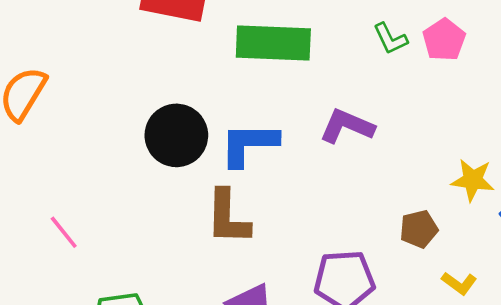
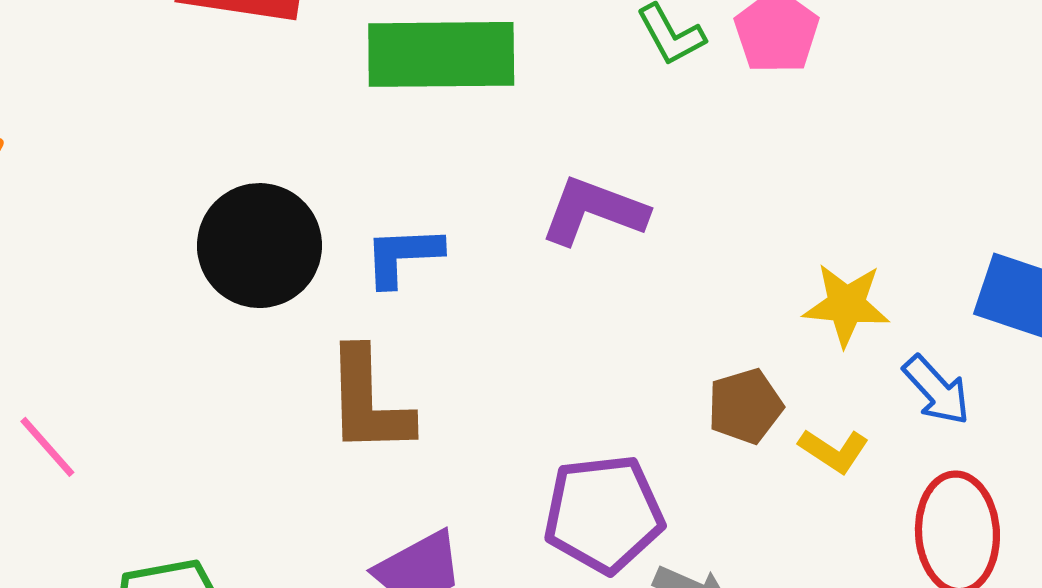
blue L-shape: (249, 144) -> (403, 256), size x0.7
yellow L-shape: (459, 283) -> (834, 451), moved

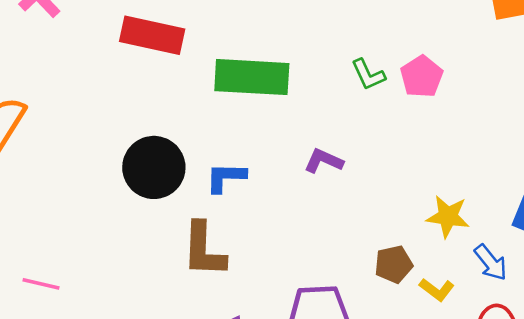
purple L-shape: (594, 211) -> (324, 161), size x0.7
pink line: (47, 447) -> (41, 284), moved, turned -39

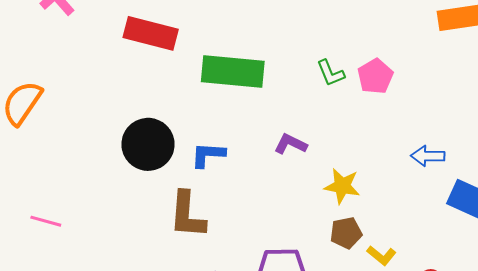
yellow star: (448, 216) -> (342, 186), moved
blue arrow: (491, 262) -> (428, 156), moved, turned 128
pink line: (41, 284) -> (46, 221), moved

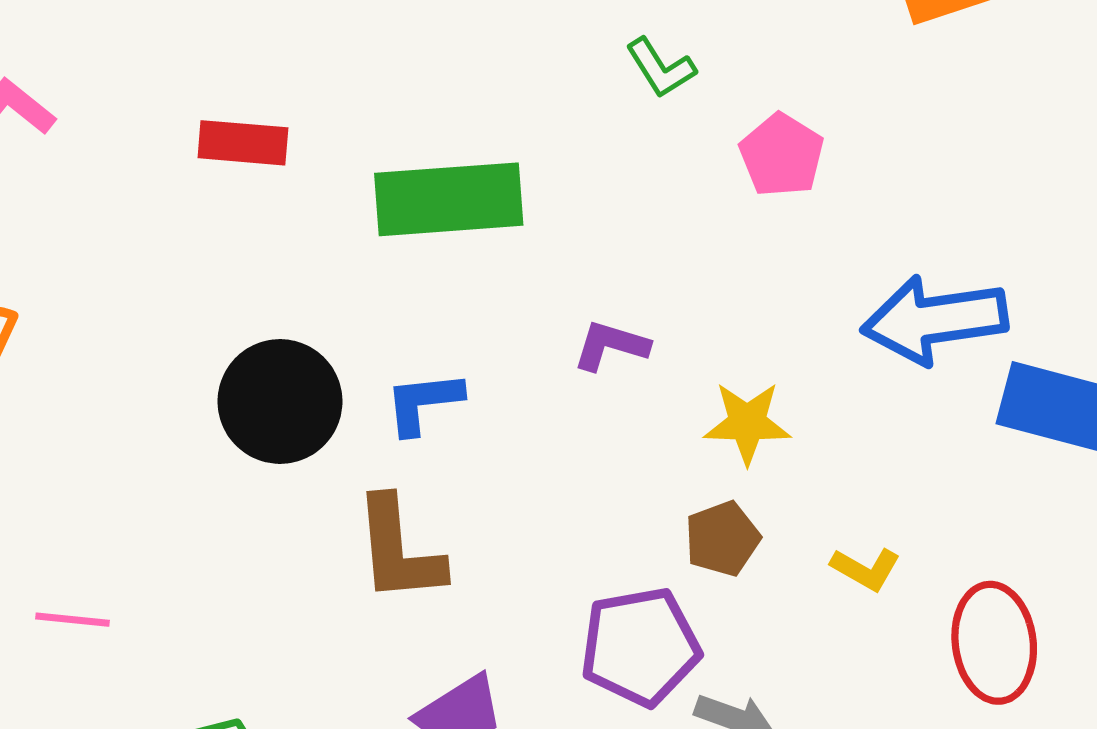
red rectangle: (151, 33) -> (243, 143), size x0.7
green L-shape: (331, 73) -> (661, 68), moved
blue arrow: (428, 156) -> (935, 320), size x1.8
brown pentagon: (346, 233) -> (722, 539), moved

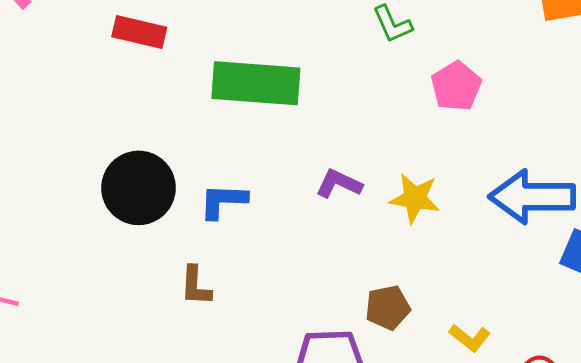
yellow star: (747, 423) -> (415, 198), moved
brown L-shape: (399, 550) -> (196, 286), size x0.6

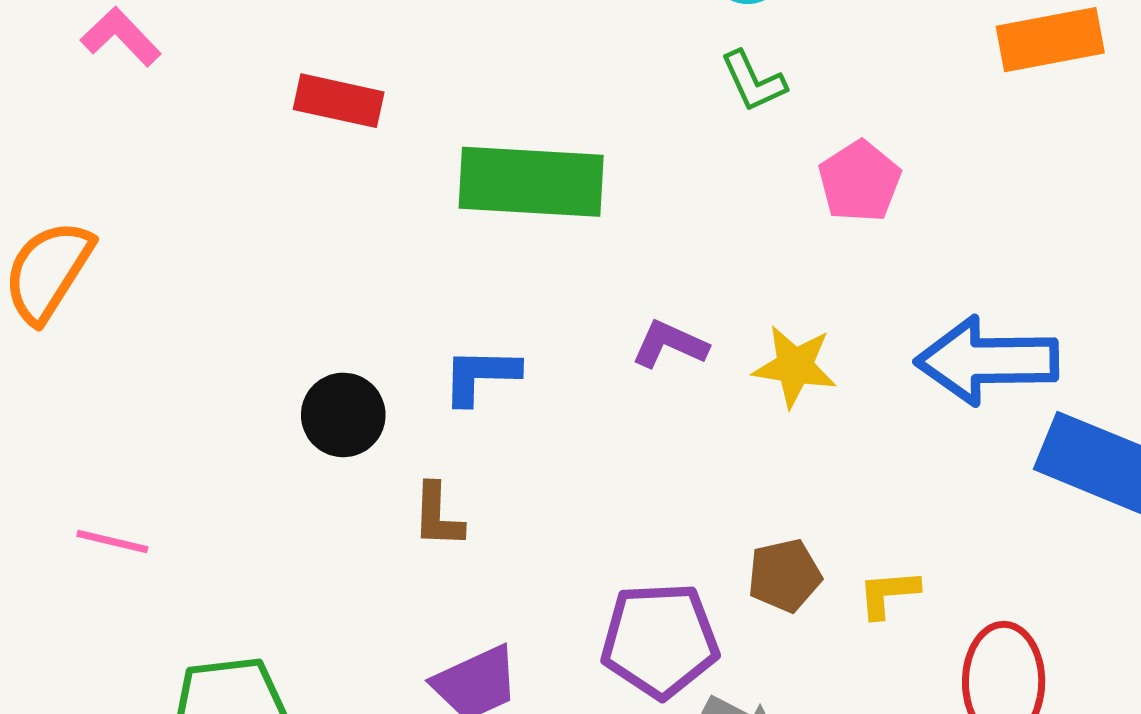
black circle: (139, 188) -> (343, 415), moved, size x0.7
brown pentagon: (388, 307) -> (785, 576), moved
yellow L-shape: (470, 338) -> (888, 594), turned 138

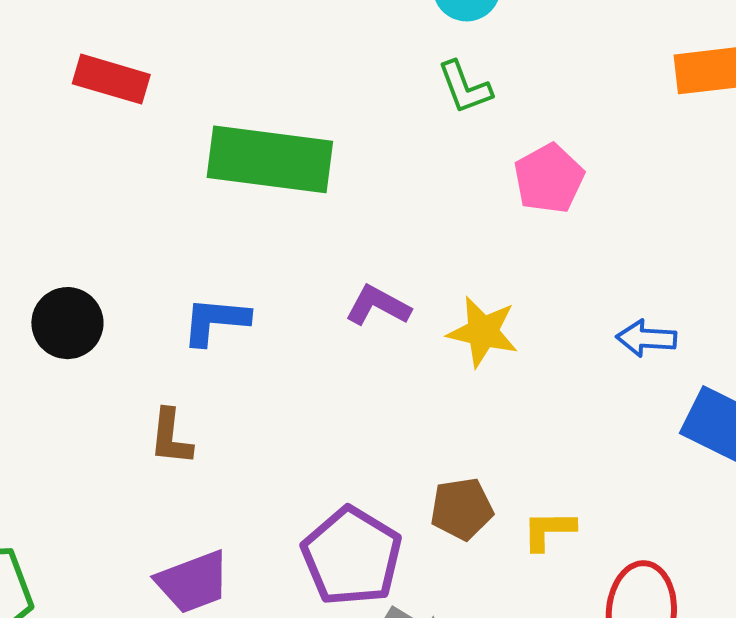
blue arrow: (987, 361) -> (646, 338), size x0.5
black circle: (343, 415) -> (67, 323), moved
purple pentagon: (660, 640) -> (352, 556), turned 30

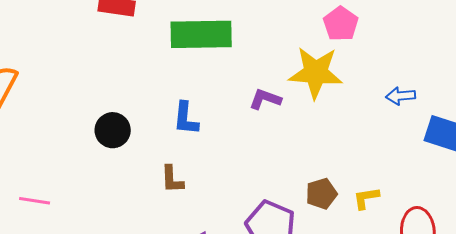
blue L-shape: (215, 321) -> (186, 118), turned -81
yellow star: (483, 332) -> (316, 73), moved, size x1.5

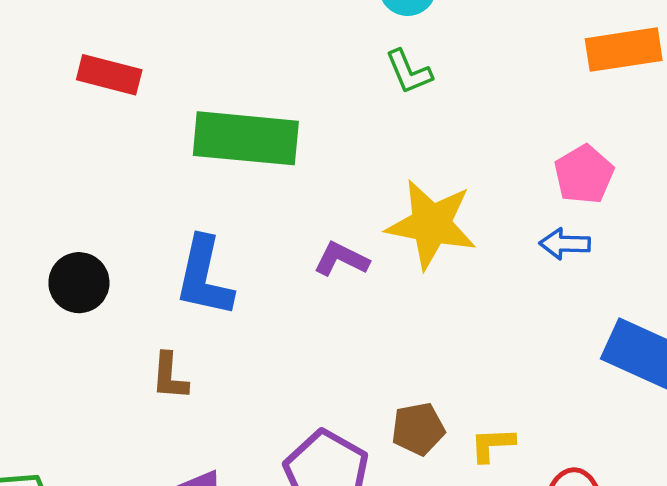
pink pentagon: (341, 24) -> (584, 174), moved
blue arrow: (401, 96) -> (565, 244), moved
blue L-shape: (186, 118) -> (204, 277), size x1.4

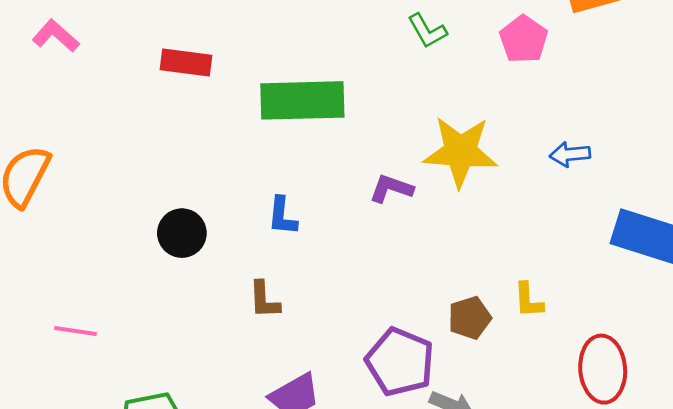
pink pentagon: (584, 174) -> (524, 39), moved
blue L-shape: (204, 277) -> (282, 216), size x0.6
yellow L-shape: (492, 445) -> (528, 300), moved, turned -84

